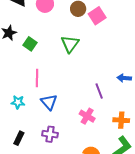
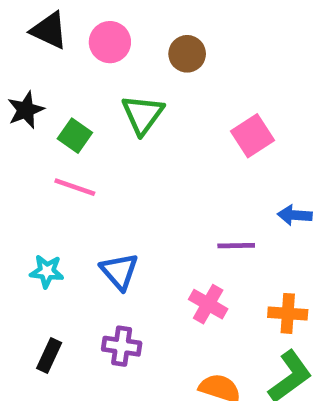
pink square: (97, 16) -> (253, 136), moved
green triangle: (70, 44) -> (143, 115), moved
pink line: (37, 78) -> (75, 187), moved, turned -72
purple line: (99, 91) -> (236, 246), turned -70

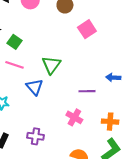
green triangle: (143, 115) -> (51, 65), moved
pink square: (253, 136) -> (87, 29), moved
blue triangle: (119, 271) -> (34, 87), moved

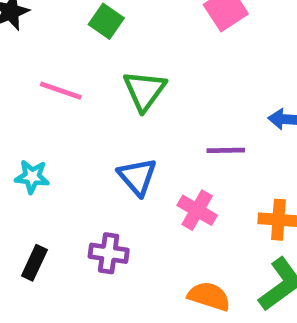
green square: (15, 42) -> (106, 21), moved
blue triangle: (34, 87) -> (137, 177), moved

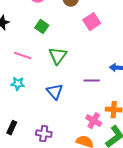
cyan star: (32, 177) -> (18, 84), moved
pink cross: (197, 210) -> (94, 121), moved
purple cross: (109, 253) -> (44, 134), moved

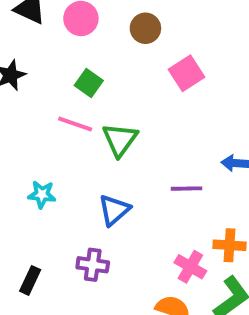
pink line: (23, 56) -> (75, 124), moved
blue triangle: (55, 92) -> (114, 210), turned 30
purple cross: (44, 134) -> (93, 265), moved

